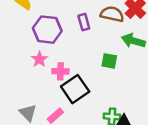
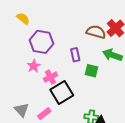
purple rectangle: (84, 22) -> (75, 55), moved
pink cross: (60, 71) -> (50, 77), turned -32

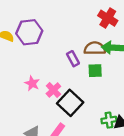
brown semicircle: (96, 32) -> (95, 48), moved
purple hexagon: (41, 42) -> (29, 32), moved

